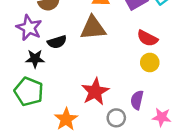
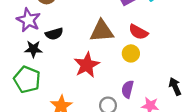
brown triangle: (93, 28) -> (102, 31), moved
yellow circle: (150, 62) -> (131, 53), moved
red star: (95, 92) -> (87, 65), moved

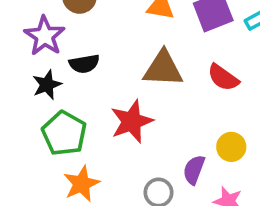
black star: (33, 49) -> (47, 85), turned -30
yellow circle: (131, 53) -> (231, 147), moved
green pentagon: (27, 79) -> (64, 133), moved

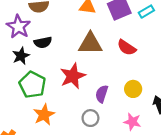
purple semicircle: (194, 170) -> (102, 94), moved

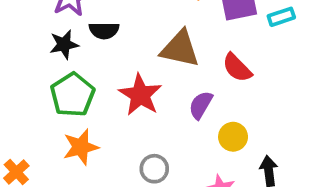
red star: (73, 76) -> (140, 95), turned -30
purple semicircle: (102, 94) -> (201, 105), moved

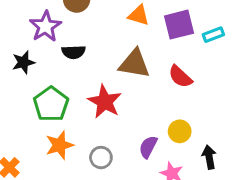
black star: (64, 44) -> (23, 62), moved
purple semicircle: (201, 105) -> (148, 147), moved
gray circle: (154, 169) -> (101, 158), moved

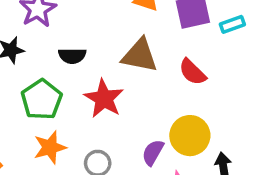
black semicircle: (74, 52) -> (72, 56), moved
yellow circle: (180, 131) -> (190, 136), size x1.5

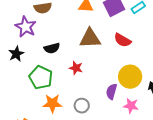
red star: (104, 99) -> (76, 68), size x0.6
orange star: (50, 147) -> (52, 103), turned 30

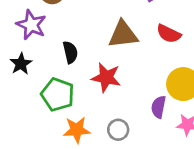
black semicircle: (52, 48) -> (70, 52), turned -84
red star: (76, 68) -> (106, 77), size x1.5

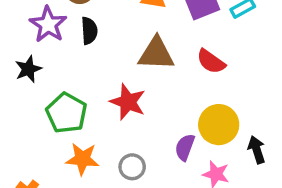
black semicircle: (70, 52) -> (89, 31), moved

